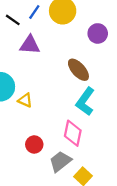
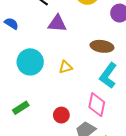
brown ellipse: (78, 70) -> (102, 46), turned -40
yellow triangle: (25, 100) -> (66, 67), moved, turned -40

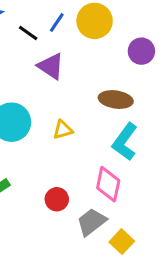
purple triangle: (57, 23) -> (51, 66), turned 30

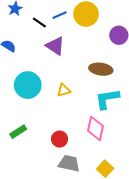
blue line: (57, 22) -> (60, 15), turned 32
cyan L-shape: (125, 142) -> (107, 99), turned 45
gray trapezoid: (92, 222) -> (69, 163), moved, turned 50

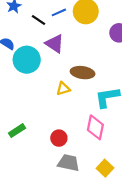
brown ellipse: (101, 69) -> (83, 73), moved
cyan circle: (28, 85) -> (27, 60), moved

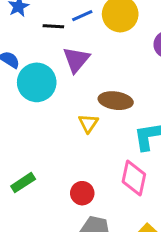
black line: (38, 20) -> (53, 26), turned -32
purple triangle: (55, 44) -> (76, 60), turned 36
yellow triangle: (63, 89) -> (88, 123), turned -40

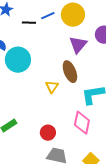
purple triangle: (76, 60) -> (78, 45), moved
brown ellipse: (116, 101) -> (70, 72), turned 60

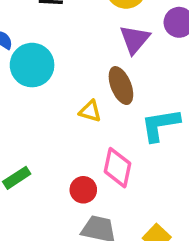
yellow triangle: (52, 87) -> (90, 111), turned -48
pink diamond: (82, 123) -> (118, 168), moved

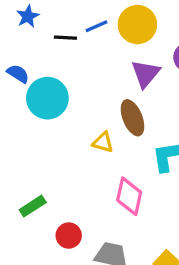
red circle: (83, 190) -> (69, 236), moved

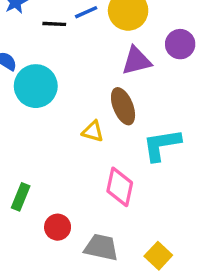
purple triangle: (146, 74) -> (136, 61), turned 36
green rectangle: (33, 206) -> (21, 197), turned -35

